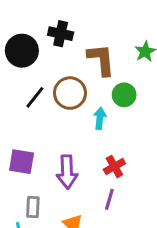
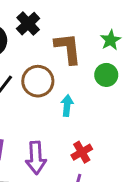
black cross: (61, 34) -> (28, 24), turned 35
green circle: (124, 95) -> (106, 75), moved

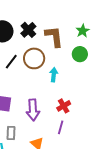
black cross: (28, 24) -> (28, 30), moved

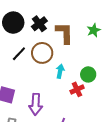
green circle: (80, 54) -> (88, 74), moved
red cross: (64, 106) -> (77, 89), moved

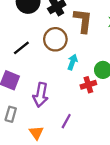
black line: (19, 54) -> (21, 48), moved

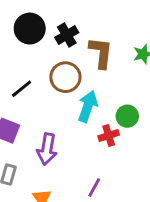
cyan arrow: (72, 62) -> (88, 106), size x1.5
purple line: (66, 121) -> (94, 188), moved

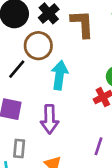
brown circle: (65, 77) -> (38, 46), moved
cyan arrow: (88, 106) -> (59, 75), moved

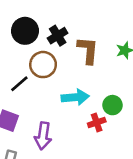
cyan arrow: (59, 75) -> (75, 97), moved, turned 68

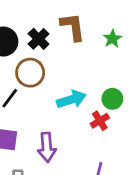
brown L-shape: (88, 50) -> (73, 27), moved

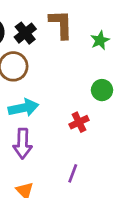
cyan arrow: (71, 99) -> (23, 108), moved
green circle: (112, 99) -> (102, 90), moved

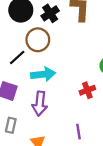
purple line: (73, 173) -> (79, 132), turned -35

